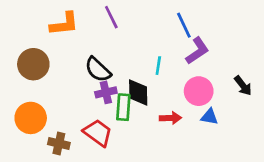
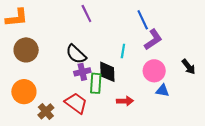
orange L-shape: (64, 24) -> (17, 18), moved
red arrow: (170, 118) -> (125, 101), moved
brown cross: (59, 143) -> (46, 111), turned 35

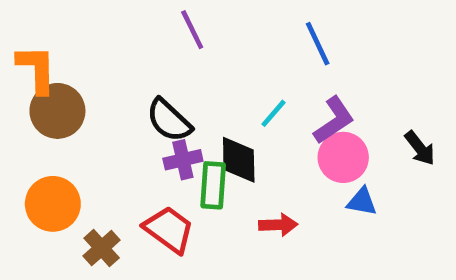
orange L-shape: (17, 18) -> (37, 69), moved, turned -85
purple L-shape: (153, 40) -> (334, 120), moved
cyan line: (123, 51) -> (274, 113), turned 32

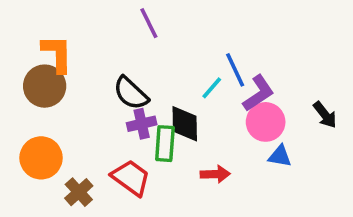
blue line: (318, 44) -> (235, 70), moved
orange L-shape: (37, 69) -> (57, 54), moved

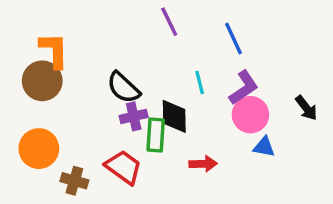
purple line: (149, 23) -> (169, 22), moved
blue line: (235, 70) -> (234, 39), moved
cyan line: (212, 88) -> (200, 83), turned -55
brown cross: (79, 192) -> (74, 181), turned -32

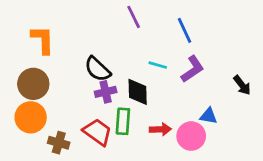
brown circle: (42, 81) -> (33, 84), moved
cyan line: (200, 83) -> (158, 65), turned -60
pink circle: (250, 115) -> (191, 136), moved
green rectangle: (156, 135) -> (123, 121), moved

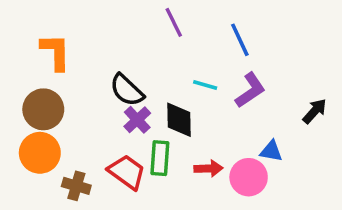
black arrow: (242, 85) -> (315, 111), turned -100
purple cross: (106, 92) -> (137, 120), turned -30

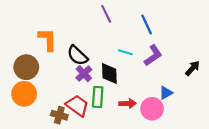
orange L-shape: (55, 52) -> (48, 39), moved
blue triangle: (271, 151) -> (166, 93), turned -40
brown cross: (76, 186) -> (59, 115), moved

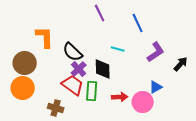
purple L-shape: (153, 55) -> (156, 52), moved
red trapezoid: (77, 106) -> (73, 85), moved

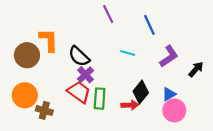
brown circle: (25, 63) -> (27, 55), moved
black diamond: (103, 69) -> (141, 92), moved, turned 40
pink circle: (143, 102) -> (174, 110), moved
brown cross: (56, 108) -> (44, 110), moved

